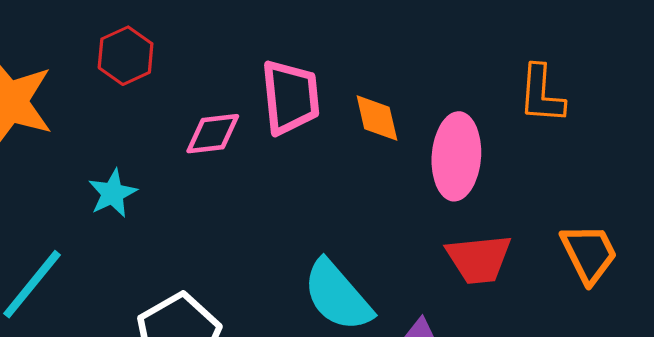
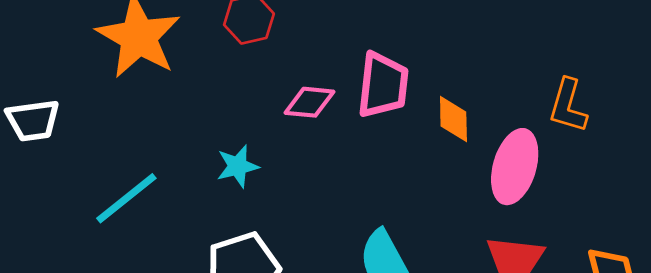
orange L-shape: (541, 94) -> (568, 106), moved
cyan star: (113, 193) -> (238, 166), moved

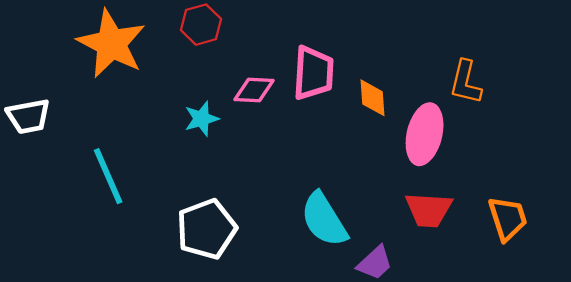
cyan star: (238, 166) -> (202, 119), moved
cyan line: (126, 198) -> (108, 176), turned -72

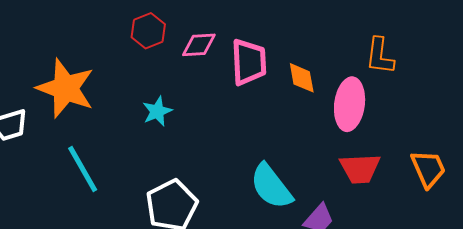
orange star: (111, 44) -> (66, 88), moved
pink diamond: (254, 90) -> (199, 45), moved

